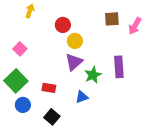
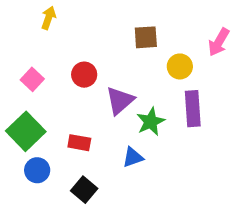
brown square: (112, 19) -> (146, 37), moved
red circle: (63, 25) -> (84, 75), moved
yellow circle: (75, 41) -> (180, 66), moved

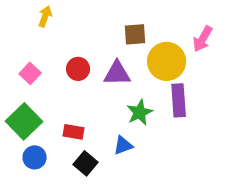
yellow circle: (180, 66) -> (167, 61), size x1.6
purple triangle: (120, 101) -> (117, 73), moved, turned 40
black square: (84, 190) -> (86, 163), moved

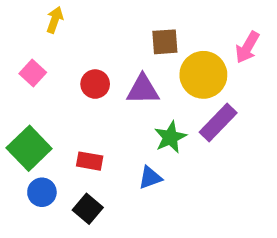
pink square: (30, 73) -> (33, 73), moved
purple rectangle: (179, 100) -> (218, 123), turned 48
black square: (86, 163) -> (88, 209), moved

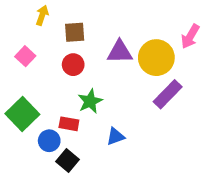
brown square: (165, 42) -> (75, 32), moved
purple triangle: (143, 90) -> (120, 52), moved
green star: (170, 137) -> (90, 101), moved
blue circle: (42, 192) -> (49, 141), moved

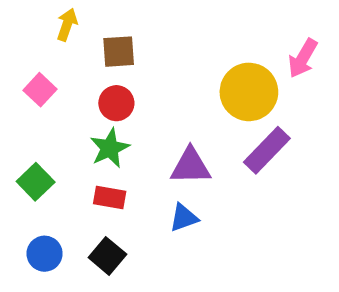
purple triangle: (120, 52) -> (191, 166), moved
green star: (90, 101) -> (110, 148), moved
green square: (22, 114) -> (36, 182), size x0.7
blue circle: (49, 141) -> (45, 254), moved

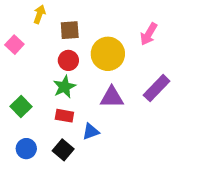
pink arrow: (303, 58) -> (149, 34), moved
pink square: (40, 90) -> (14, 45), moved
yellow circle: (249, 92) -> (108, 54), moved
blue triangle: (184, 218) -> (91, 131), moved

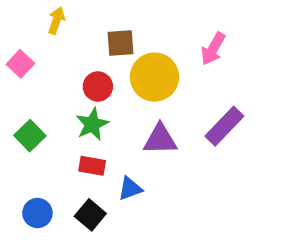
brown square: (70, 30) -> (121, 43), moved
green square: (21, 106) -> (30, 136), moved

